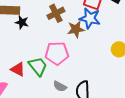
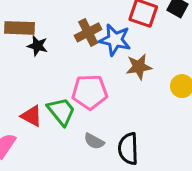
blue star: (90, 18) -> (115, 40), moved
brown star: (76, 29) -> (139, 67), moved

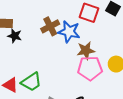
pink pentagon: (90, 92) -> (90, 68), moved
green trapezoid: (61, 111) -> (31, 82), turned 95

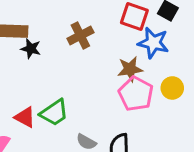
blue star: (69, 32) -> (153, 43), moved
pink pentagon: (90, 68) -> (136, 94), turned 30

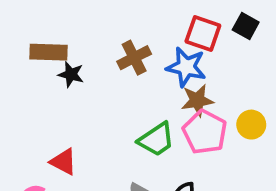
blue star: (153, 43) -> (186, 67), moved
green trapezoid: (54, 113) -> (156, 139), moved

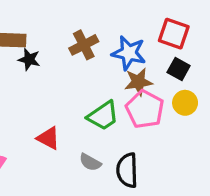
black square: (246, 26) -> (179, 69), moved
red square: (203, 33) -> (174, 34), moved
red triangle: (63, 162) -> (48, 138), moved

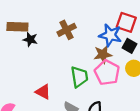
blue star: (129, 53) -> (110, 35), moved
green trapezoid: (103, 116) -> (79, 77), turned -65

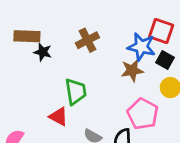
pink pentagon: (107, 73) -> (143, 114), moved
green trapezoid: (79, 77) -> (76, 92), moved

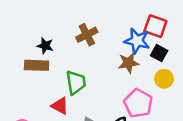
brown rectangle: (27, 36) -> (37, 65), moved

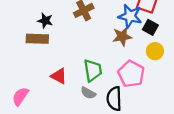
green trapezoid: (76, 82) -> (93, 70), moved

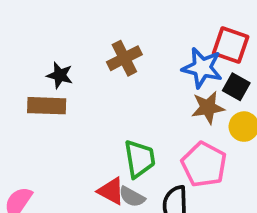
brown star: (122, 36) -> (208, 108), moved
red triangle: (59, 76) -> (111, 191), moved

